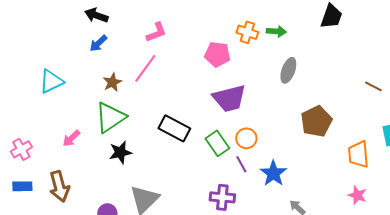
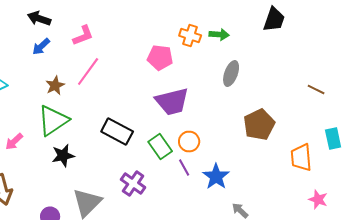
pink L-shape: (156, 32) -> (83, 36), moved
pink star: (357, 195) -> (318, 200), moved
purple cross: (222, 197) -> (133, 184), moved, turned 30

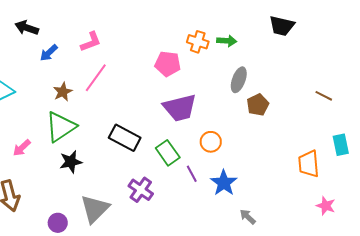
black arrow: (39, 18) -> (27, 28), moved
black trapezoid: (274, 20) -> (282, 26), turned 84
brown pentagon: (259, 124) -> (258, 105), moved, size x0.7
orange circle: (189, 142) -> (211, 142), moved

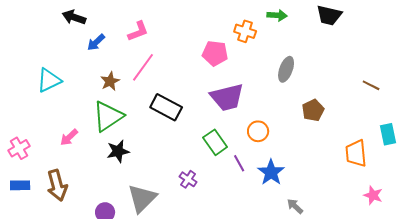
green arrow: (227, 41) -> (277, 15), moved
brown pentagon: (258, 105) -> (313, 110), moved
black rectangle: (125, 138) -> (166, 107), moved
purple cross: (141, 190) -> (188, 179), size x0.7

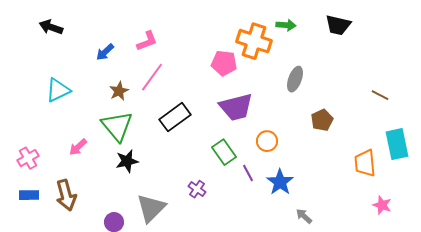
black arrow: (74, 17) -> (51, 27), moved
orange cross: (245, 31) -> (254, 41), size x1.6
black rectangle: (166, 107) -> (175, 117), turned -64
green triangle: (108, 116) -> (117, 126), turned -36
cyan rectangle: (388, 134) -> (397, 144), size x1.4

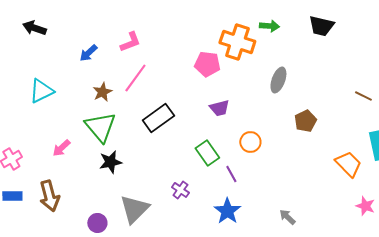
purple trapezoid: (236, 107) -> (219, 108), size x0.6
orange trapezoid: (365, 163) -> (348, 164), turned 140
blue star: (280, 182) -> (227, 211), moved

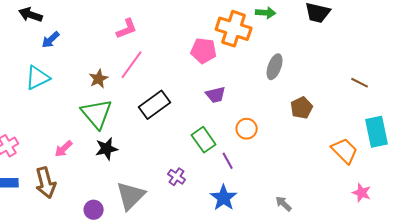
blue arrow: (88, 53) -> (51, 40), moved
pink arrow: (61, 148) -> (64, 149), moved

